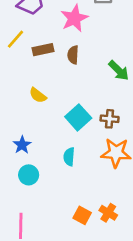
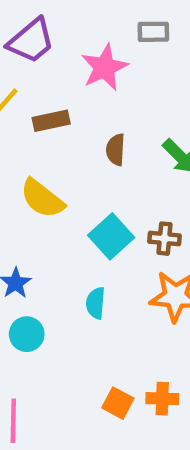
brown semicircle: (73, 55) -> (116, 150), moved
yellow semicircle: (38, 95) -> (42, 199), size x1.5
orange cross: (108, 213) -> (162, 399), turned -30

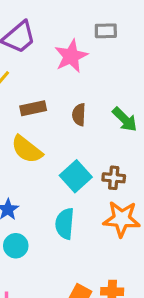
brown rectangle: (51, 121) -> (33, 108), moved
cyan semicircle: (96, 303) -> (65, 224), size x1.4

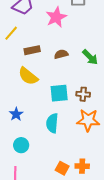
brown semicircle: (79, 115) -> (61, 54), turned 72
cyan square: (76, 176) -> (59, 93), turned 36
cyan circle: (16, 246) -> (21, 145), moved

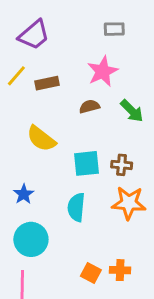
pink star: (56, 17) -> (103, 71), moved
brown rectangle: (32, 50) -> (47, 83), moved
cyan circle: (21, 145) -> (31, 239), size x1.5

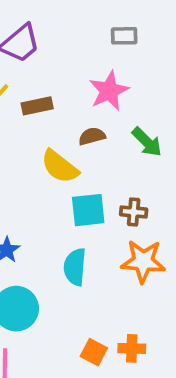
yellow semicircle: (41, 139) -> (60, 167), moved

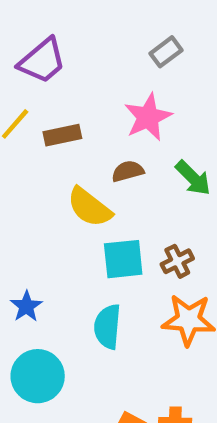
gray rectangle: (124, 36) -> (166, 52), turned -36
brown cross: (134, 212) -> (177, 261), turned -32

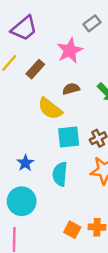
pink star: (148, 117) -> (70, 51), moved
brown rectangle: (62, 135) -> (35, 69), turned -36
blue star: (26, 306) -> (25, 163), moved

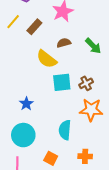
cyan semicircle: (60, 174) -> (65, 130), moved
orange square: (72, 230) -> (51, 158), moved

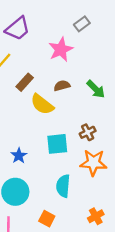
brown rectangle: (34, 27) -> (25, 82), moved
cyan square: (62, 82) -> (57, 144), moved
orange cross: (85, 156) -> (96, 216), moved, turned -32

